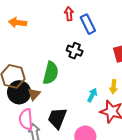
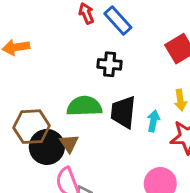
green semicircle: (51, 73) -> (84, 106), turned -90
black trapezoid: (57, 118) -> (123, 112), moved

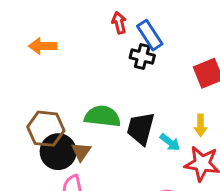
black cross: (110, 64) -> (142, 57), moved
cyan arrow: (153, 121) -> (170, 142), turned 108

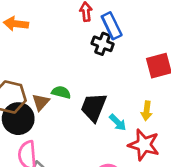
green semicircle: (102, 116) -> (61, 92), size x0.6
brown triangle: (81, 152) -> (41, 102), moved

